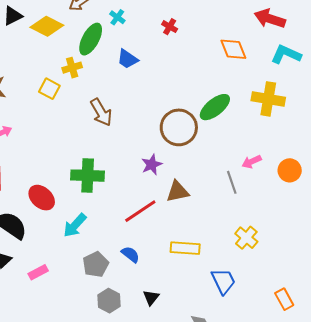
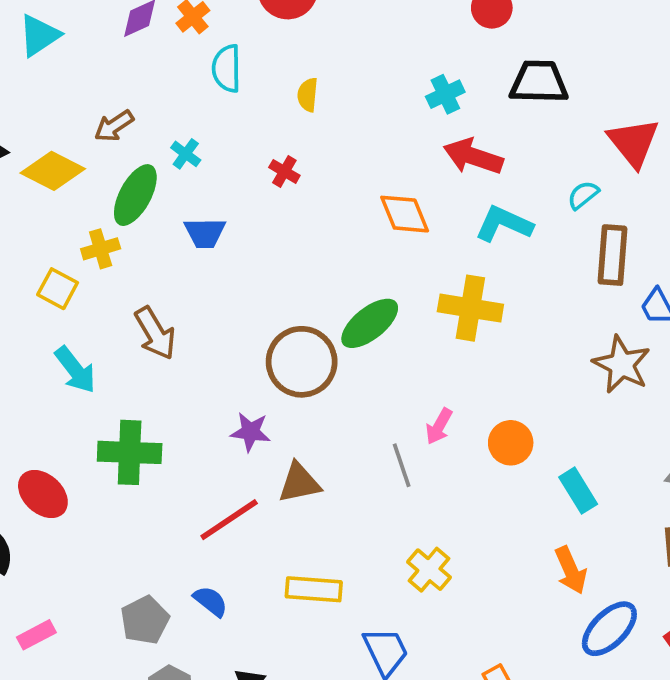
blue trapezoid: (128, 59) -> (205, 233), turned -35
pink arrow: (252, 162) -> (439, 426), turned -36
purple star: (152, 165) -> (250, 432), turned 30
cyan arrow: (75, 225) -> (75, 370), moved, turned -80

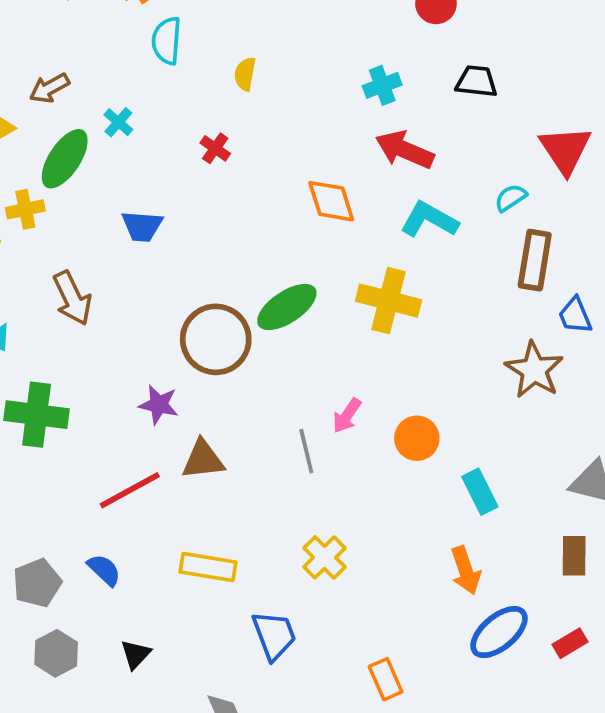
black trapezoid: (539, 82) -> (476, 81), size x0.7
blue trapezoid: (205, 233) -> (142, 226), moved

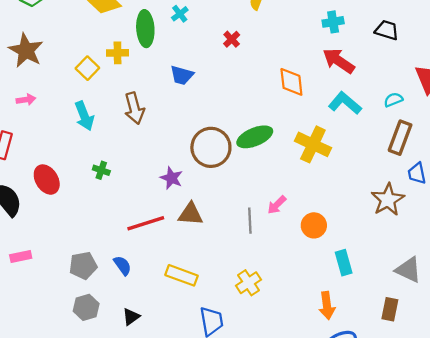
green ellipse: (65, 159) -> (145, 29), turned -48
green cross: (37, 415) -> (101, 170), size x0.5

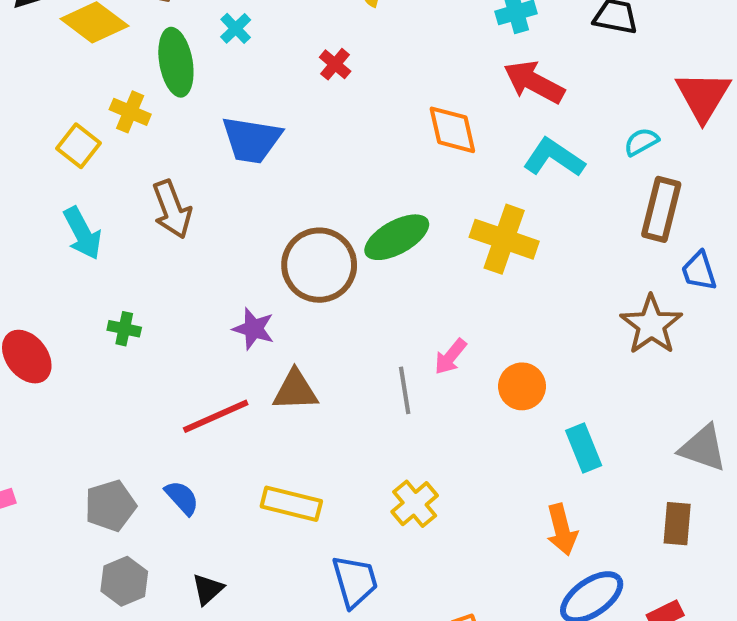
yellow cross: (118, 53) -> (130, 112), turned 30
blue trapezoid: (182, 75) -> (252, 140), size x1.4

